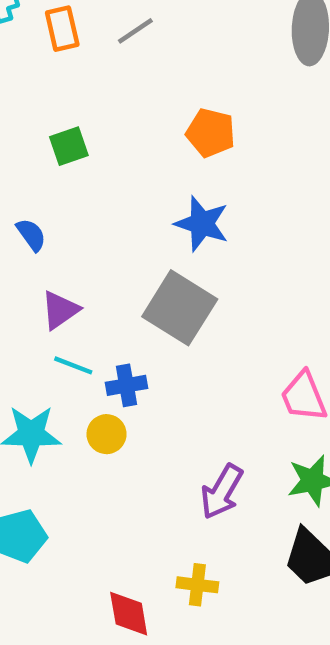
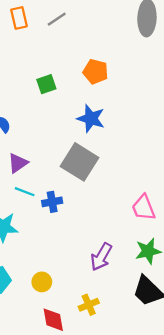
green square: (69, 146) -> (46, 84), moved
yellow circle: (107, 434) -> (42, 282), moved
yellow cross: (197, 585) -> (89, 305), turned -30

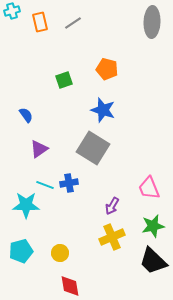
cyan line: (25, 192) -> (45, 185), moved
purple arrow: (101, 257) -> (112, 206), moved, size x0.7
yellow cross: (89, 305) -> (112, 237), moved, size x1.4

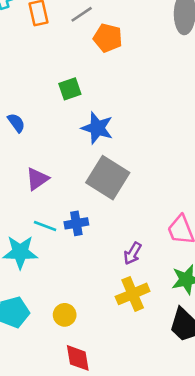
orange pentagon: (107, 69) -> (108, 38), moved
blue star: (103, 110) -> (97, 128), moved
blue semicircle: (26, 115) -> (16, 123), moved

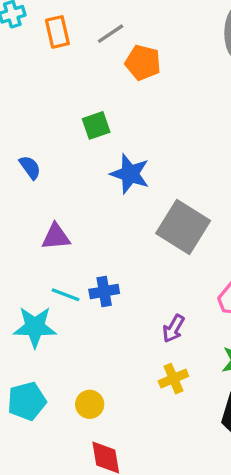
gray square: (108, 178) -> (183, 227), moved
purple triangle: (37, 179) -> (56, 237), turned 30
yellow cross: (133, 294) -> (173, 379), size x0.7

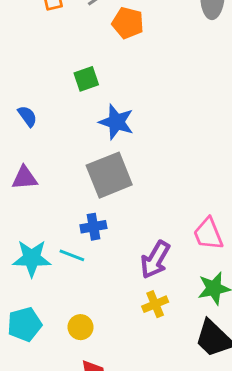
gray square: (183, 227) -> (109, 175), moved, turned 36
purple triangle: (56, 237) -> (25, 178), moved
cyan line: (65, 295) -> (72, 255), moved
purple arrow: (173, 329) -> (155, 260), size x1.5

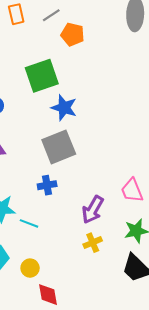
green square: (86, 79) -> (42, 76), size x1.8
cyan line: (72, 255) -> (29, 223), moved
yellow circle: (81, 327) -> (30, 268), moved

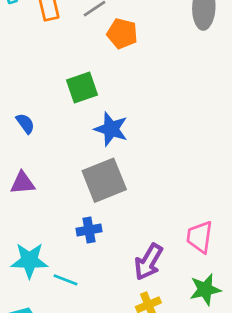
green square: (42, 76) -> (82, 87), size x0.7
pink trapezoid: (132, 191) -> (200, 237), turned 30

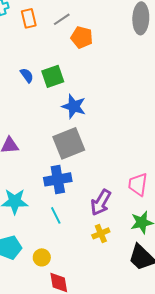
blue semicircle: (25, 123) -> (27, 75), moved
blue cross: (89, 230) -> (58, 179), size x1.5
cyan line: (65, 280) -> (56, 215), moved, turned 42

